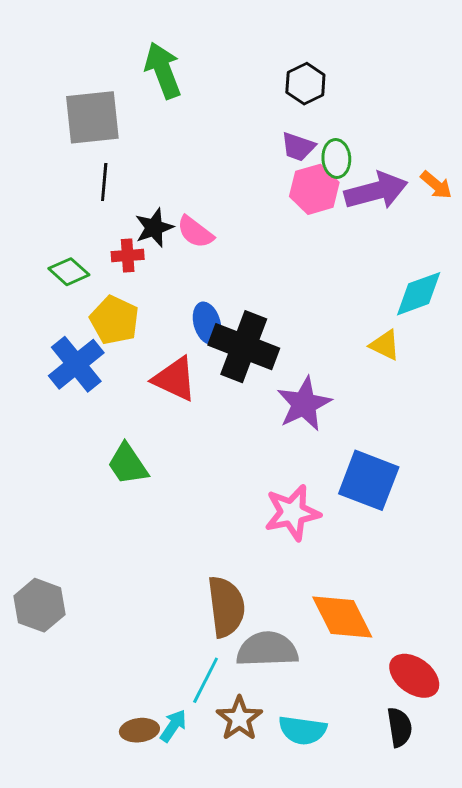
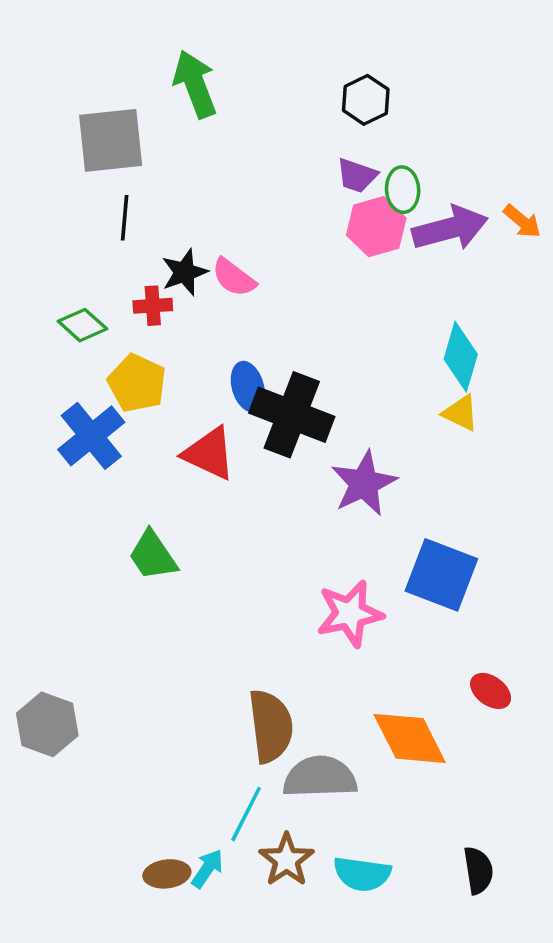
cyan diamond: (419, 294) -> (461, 357), moved, turned -54
red ellipse: (414, 676) -> (491, 691), moved, size x0.7

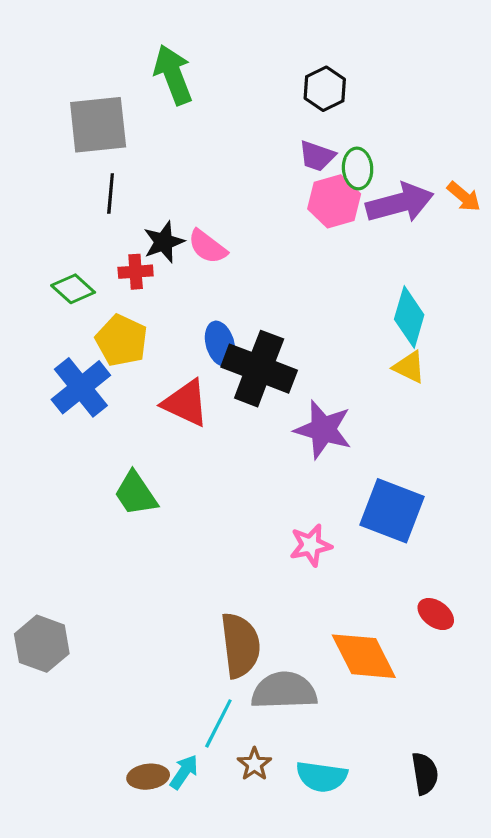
purple star: (364, 483) -> (323, 430), turned -30
pink star: (350, 614) -> (311, 545), size x0.7
brown star: (287, 860) -> (254, 764), size x0.7

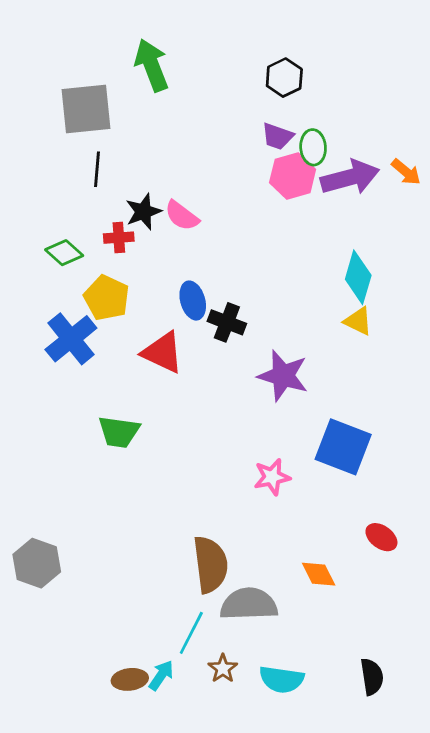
black cross: (259, 369) -> (227, 322), size x0.6
green trapezoid: (136, 494) -> (119, 432), turned -48
orange diamond: (364, 656) -> (319, 574), size x0.6

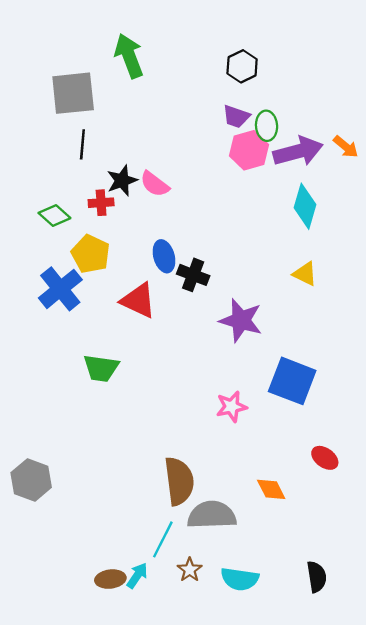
cyan diamond: (358, 277) -> (305, 206), moved

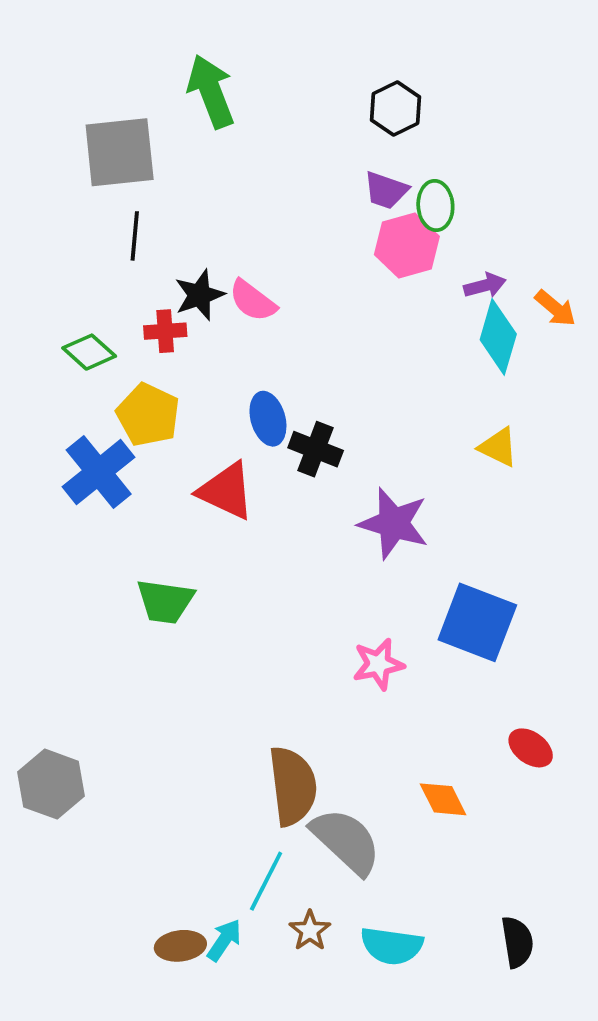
orange arrow: (346, 147) -> (555, 308), moved
purple arrow: (298, 151) -> (485, 285), moved, size x0.5
gray semicircle: (212, 515) -> (346, 841), turned 45

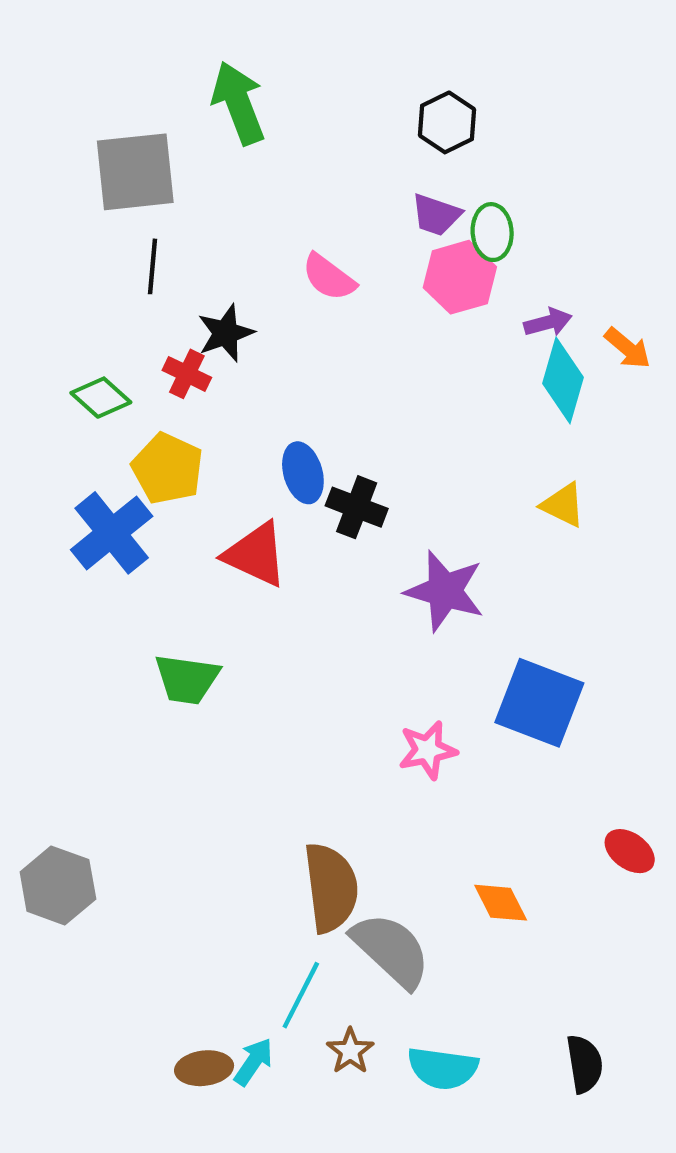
pink semicircle: (253, 301) -> (329, 277), moved
red cross: (165, 331) -> (187, 374), turned 30
red ellipse: (531, 748) -> (630, 851), moved

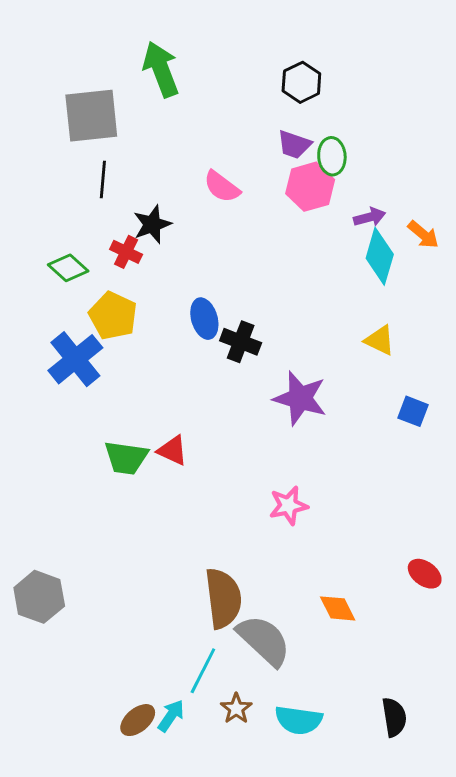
red triangle: (256, 554) -> (172, 450), moved, size x0.7
blue square: (539, 703) -> (413, 411), moved, size x0.5
brown ellipse: (204, 1068) -> (138, 720), turned -33

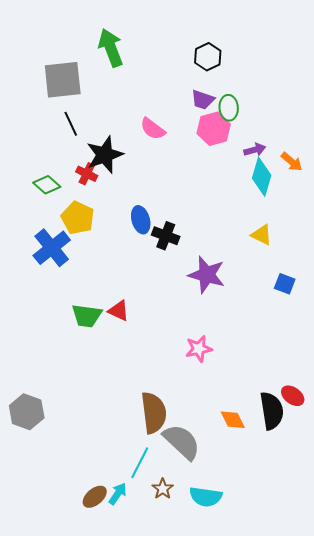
black line: (103, 179) -> (71, 124), turned -30
black star: (152, 224) -> (105, 155), size x1.4
black semicircle: (394, 717) -> (272, 411), moved, size x1.4

